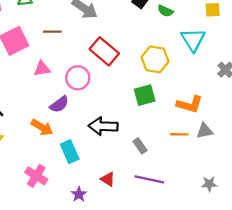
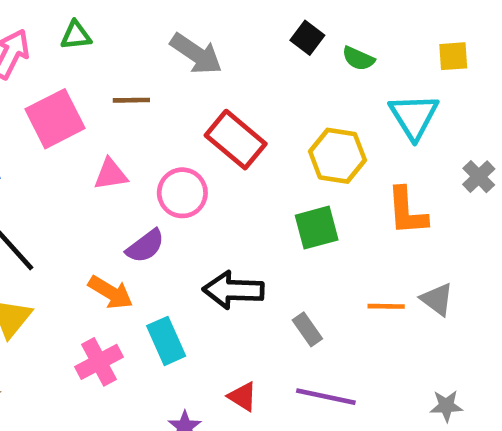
orange L-shape: (190, 104) -> (407, 211), moved, turned 70
gray triangle: (205, 131) -> (437, 299), turned 48
pink cross: (36, 176) -> (99, 362), moved, turned 30

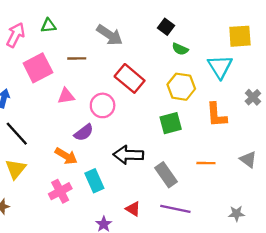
yellow square: (453, 56) -> (240, 36), size x1.5
green semicircle: (358, 59) -> (180, 49), moved
gray triangle: (437, 299) -> (248, 160), moved
gray rectangle: (307, 329) -> (166, 175), size x1.5

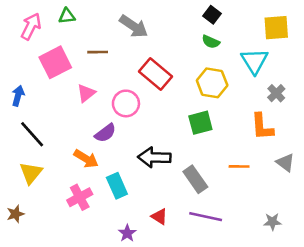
black square: (166, 27) -> (212, 15), moved
pink triangle: (66, 96) -> (86, 93), turned -30
gray cross: (253, 97) -> (276, 93), moved
orange L-shape: (216, 115) -> (262, 127), moved

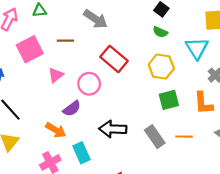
green square: (200, 123) -> (169, 100), moved
gray rectangle: (195, 179) -> (155, 137), moved

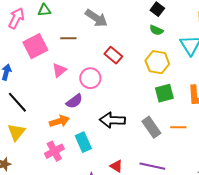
red rectangle: (114, 59) -> (113, 55), size x0.7
orange arrow: (56, 130) -> (59, 121), turned -48

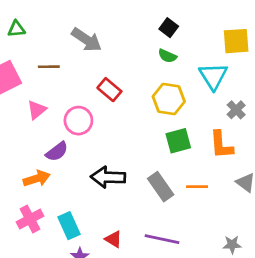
cyan rectangle: (83, 142) -> (69, 226), moved

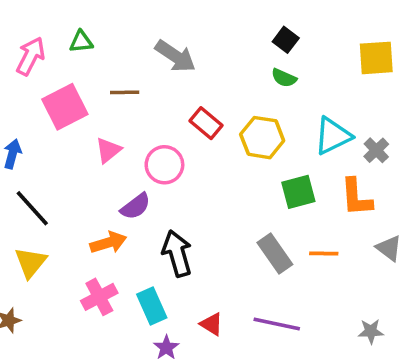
cyan triangle: (213, 76) -> (333, 136), moved, turned 36
yellow hexagon: (169, 99) -> (262, 138), moved
black arrow: (108, 177) -> (177, 253), moved, turned 72

